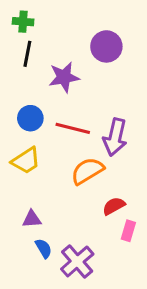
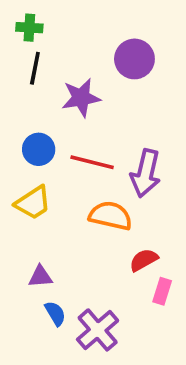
orange semicircle: (87, 171) -> (111, 216), turned 44

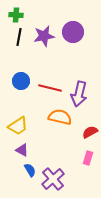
purple star: (81, 98) -> (44, 36), moved
yellow trapezoid: (33, 203) -> (18, 126), moved
red semicircle: (144, 260) -> (90, 132), moved
purple triangle: (40, 277) -> (22, 150), turned 32

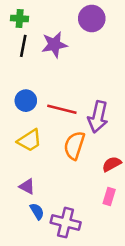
purple circle: (73, 32) -> (92, 18), moved
orange semicircle: (60, 117) -> (74, 145), turned -85
yellow trapezoid: (18, 126) -> (30, 140), moved
purple cross: (53, 179) -> (66, 223), turned -35

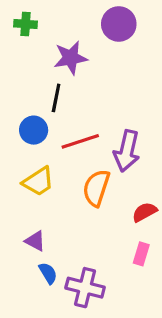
black line: (23, 46) -> (56, 98), moved
red line: (62, 109) -> (80, 141), turned -32

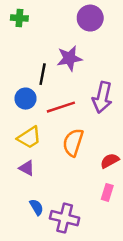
purple star: (71, 58) -> (69, 58), moved
purple arrow: (127, 151) -> (102, 97), moved
purple triangle: (35, 241) -> (27, 168), moved

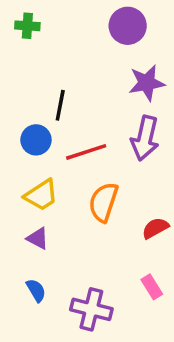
purple star: (69, 58) -> (147, 83), moved
pink rectangle: (107, 192) -> (152, 287), moved, turned -49
blue semicircle: (36, 207) -> (36, 290), moved

